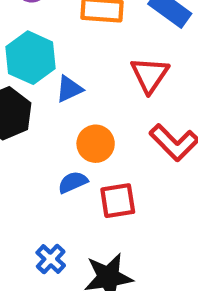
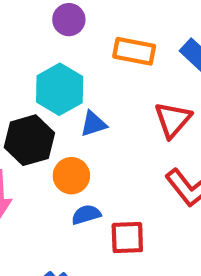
orange circle: (96, 144) -> (71, 176), moved

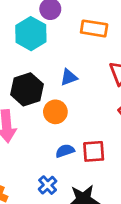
cyan hexagon: (60, 89) -> (31, 34), moved
blue semicircle: (86, 215) -> (65, 151), moved

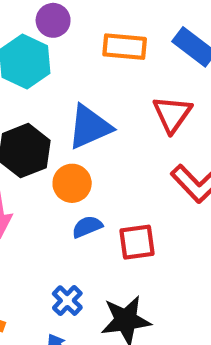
blue triangle: (69, 77) -> (90, 127), size x1.6
blue semicircle: (65, 151) -> (87, 227), moved

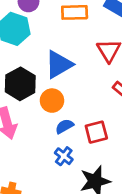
blue cross: (67, 301) -> (64, 156), moved

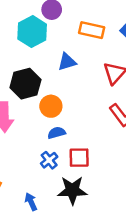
blue triangle: (59, 64) -> (67, 62), moved, size x0.7
red square: (96, 132) -> (79, 158), moved

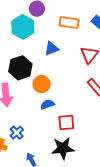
blue cross: (49, 160) -> (17, 133), moved

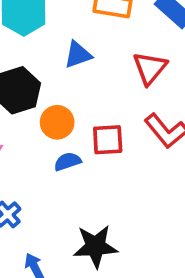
red square: (66, 123) -> (108, 140), moved

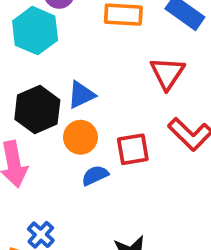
blue triangle: (78, 55) -> (81, 95), moved

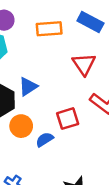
orange circle: (80, 137) -> (21, 126), moved

